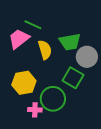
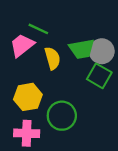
gray circle: (87, 57) -> (102, 51), moved
green square: (73, 78) -> (99, 76), moved
pink cross: (35, 110) -> (27, 133), moved, size x1.5

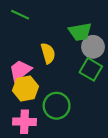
green line: (38, 29) -> (20, 15), moved
pink trapezoid: (22, 45) -> (20, 70), moved
green trapezoid: (82, 49) -> (80, 32), moved

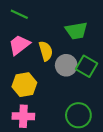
gray circle: (93, 47) -> (66, 65), moved
pink trapezoid: (20, 70) -> (19, 45), moved
green circle: (57, 106) -> (78, 115), moved

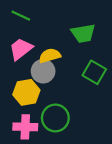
yellow semicircle: (46, 51) -> (50, 56), turned -90
gray circle: (66, 65) -> (43, 71), moved
green circle: (78, 115) -> (55, 118), moved

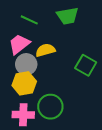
green line: (21, 16) -> (29, 20), moved
green trapezoid: (83, 33) -> (68, 16), moved
gray circle: (43, 71) -> (26, 64), moved

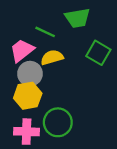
green line: (29, 20) -> (45, 32), moved
green square: (86, 65) -> (98, 53), moved

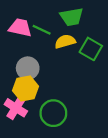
pink trapezoid: (22, 50) -> (20, 28), moved, turned 50
yellow semicircle: (52, 57) -> (65, 41), moved
pink cross: (27, 132) -> (16, 108), moved, turned 30

